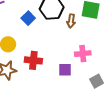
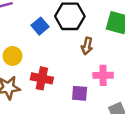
brown arrow: (71, 21) -> (87, 46), moved

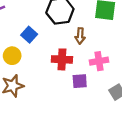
blue square: (40, 26) -> (29, 35), moved
red cross: (42, 78) -> (62, 59), moved

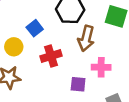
brown arrow: (80, 36) -> (86, 38), size x1.5
red cross: (62, 59) -> (51, 56), moved, turned -30

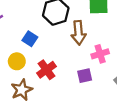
red cross: (51, 56) -> (46, 70), moved

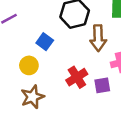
red cross: (46, 70) -> (77, 77), moved

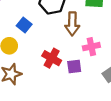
red cross: (77, 77) -> (52, 58), turned -30

